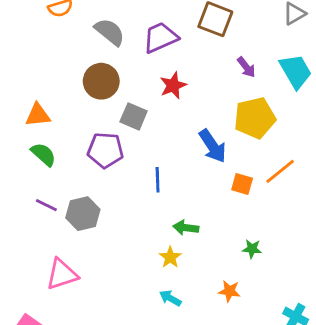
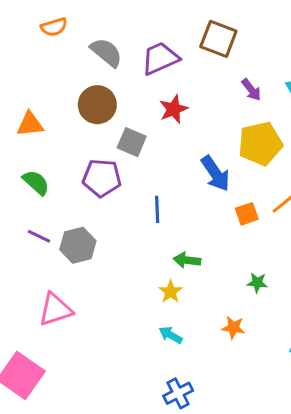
orange triangle: (38, 115) -> (30, 124), moved
orange square: (242, 184) -> (247, 214), turned -35

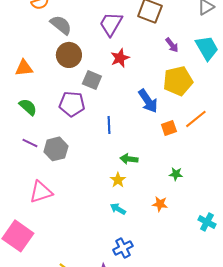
gray semicircle: (106, 52) -> (61, 25), moved
purple trapezoid: (160, 58) -> (111, 24), turned -36

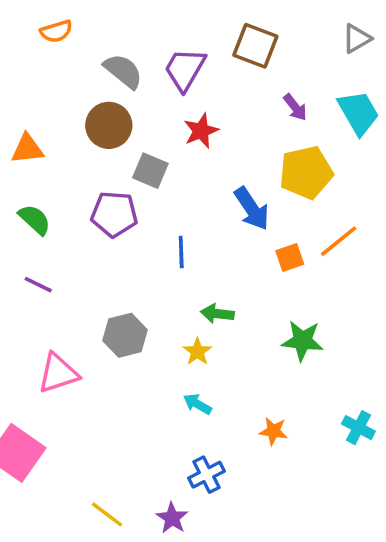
gray semicircle: (61, 25) -> (123, 71), moved
gray hexagon: (56, 149) -> (125, 335), moved
green star: (176, 174) -> (302, 341), size x1.6
orange star: (160, 204) -> (273, 431), moved

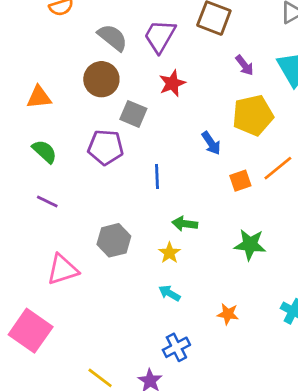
blue arrow: (252, 209) -> (211, 143), size x0.7

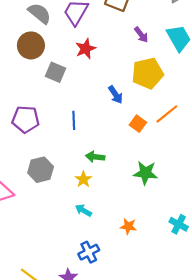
purple pentagon: (106, 147) -> (26, 119), moved
orange square: (240, 181) -> (138, 124), turned -35

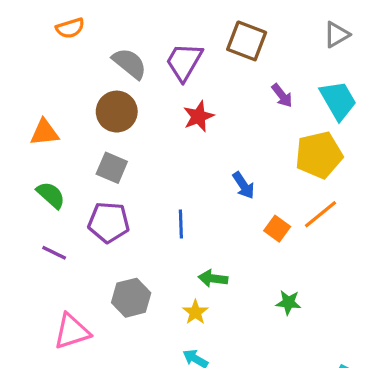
gray square: (56, 72) -> (112, 168), moved
yellow pentagon: (148, 73) -> (319, 155), moved
green star: (145, 173) -> (288, 303), size x0.7

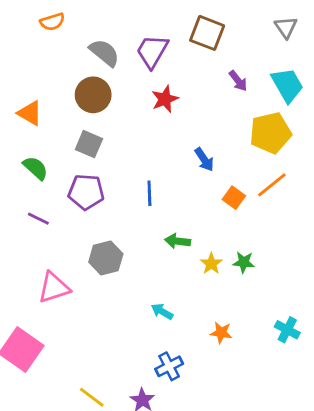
gray triangle: (337, 35) -> (286, 27), turned -35
orange triangle: (44, 132) -> (30, 113), turned 36
yellow star: (195, 312) -> (211, 264), moved

